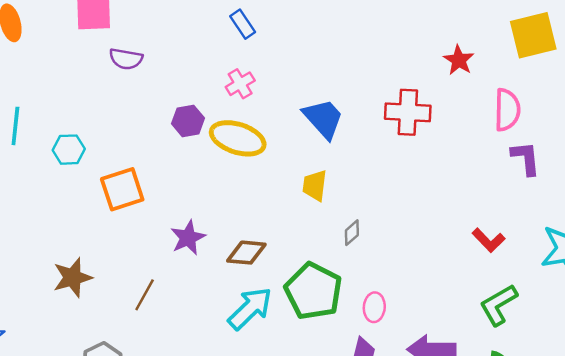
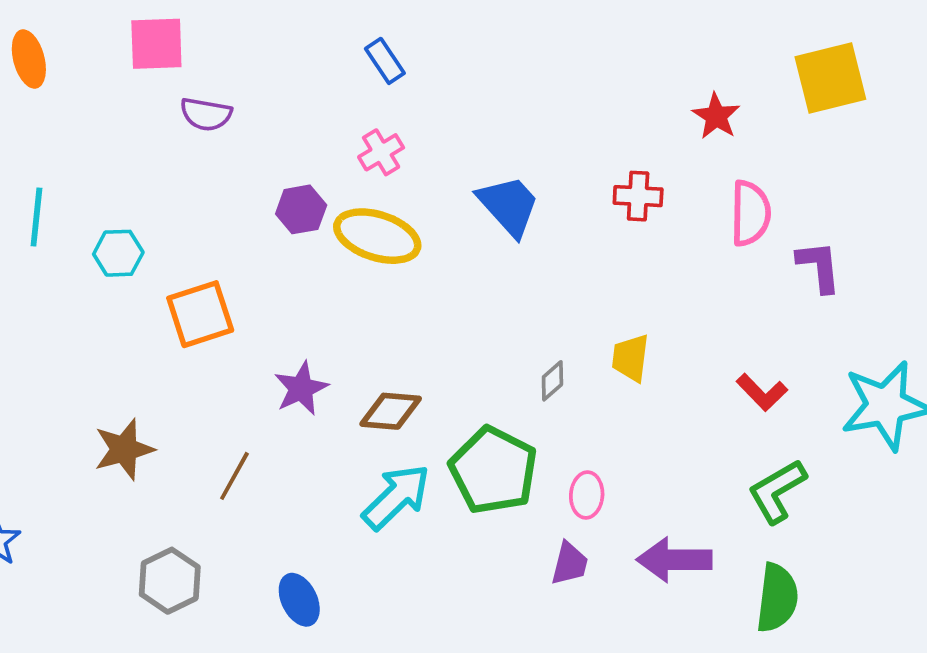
pink semicircle: (507, 110) -> (750, 213), moved
red cross: (408, 112) -> (638, 196), size x0.7
yellow trapezoid: (315, 186) -> (630, 358), moved

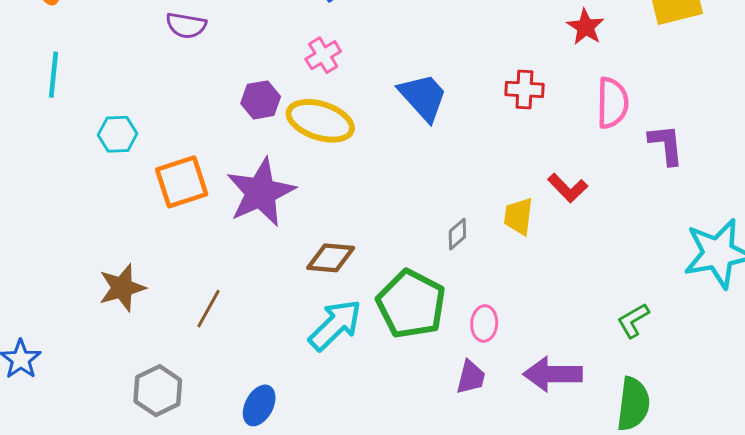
cyan line: (36, 217) -> (53, 75), moved
purple star: (301, 388) -> (261, 192), moved, size x1.6
red L-shape: (762, 392) -> (568, 188), moved
green L-shape: (777, 491) -> (633, 321), size x0.7
blue ellipse: (299, 600) -> (259, 405), turned 54

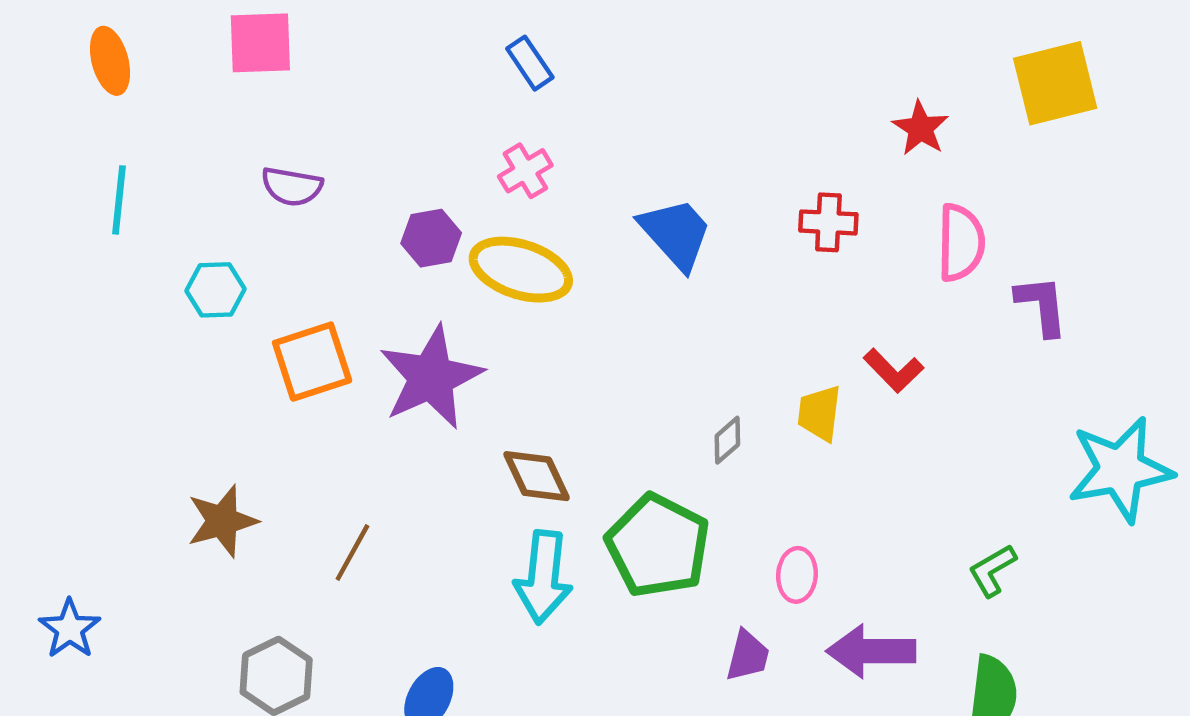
purple semicircle: (186, 25) -> (292, 187), moved
brown diamond: (331, 258) -> (537, 476), turned 60
pink ellipse: (484, 323) -> (797, 575), moved
cyan arrow: (335, 325) -> (543, 577), turned 140

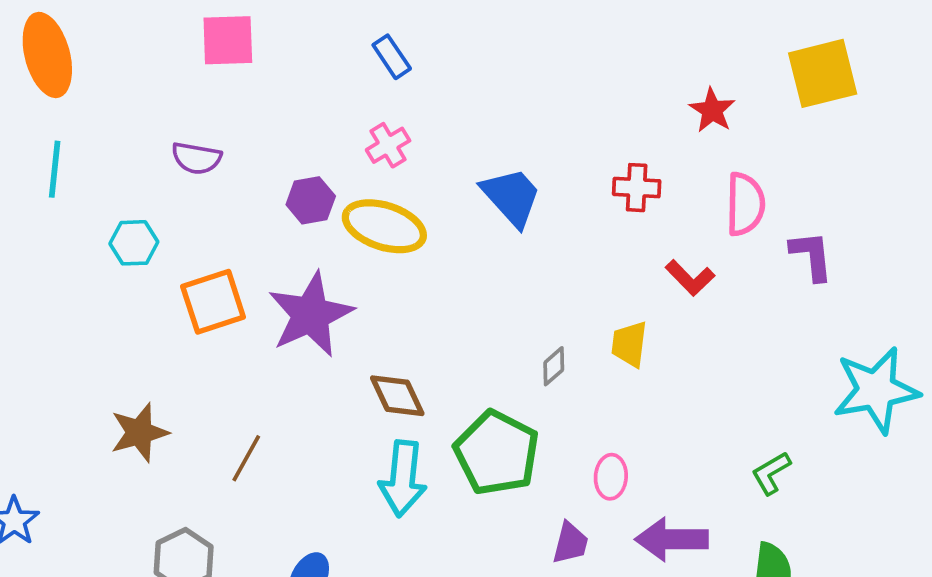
pink square: (260, 43) -> (228, 40), moved
orange ellipse: (110, 61) -> (47, 55), size x1.5
red L-shape: (894, 371) -> (690, 278), moved

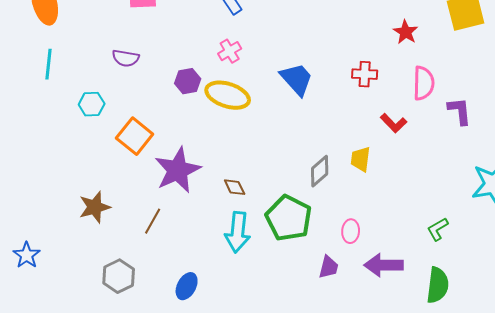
orange square: (213, 302) -> (135, 136), turned -33
purple star: (311, 315) -> (178, 170), moved
gray diamond: (554, 366) -> (320, 171), size x1.5
brown diamond: (397, 396) -> (235, 187), size x0.7

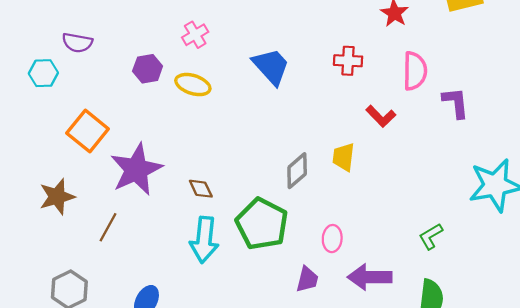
yellow ellipse: (228, 95) -> (193, 85), size x0.7
cyan hexagon: (92, 104) -> (43, 73), moved
brown star: (95, 207) -> (57, 197), moved

